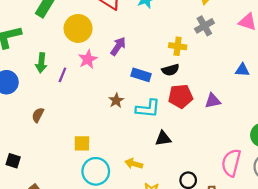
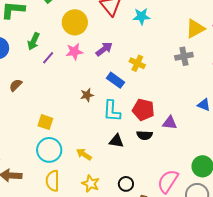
yellow cross: (178, 46) -> (137, 63), moved
black semicircle: (170, 70) -> (145, 135), moved
cyan L-shape: (148, 109) -> (112, 111), turned 70

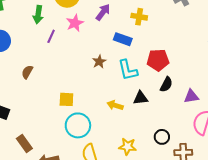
green arrow: (33, 41) -> (38, 15), moved
purple triangle: (170, 123) -> (191, 96), moved
black semicircle: (145, 135) -> (166, 84), turned -49
yellow arrow: (84, 154) -> (115, 105), moved

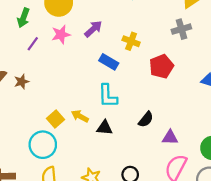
red pentagon: (158, 60) -> (161, 66), moved, turned -30
brown star: (99, 62) -> (22, 82), moved
black triangle: (141, 98) -> (105, 128), moved
yellow square: (66, 99) -> (55, 119), moved, turned 35
yellow arrow: (115, 105) -> (80, 116), moved

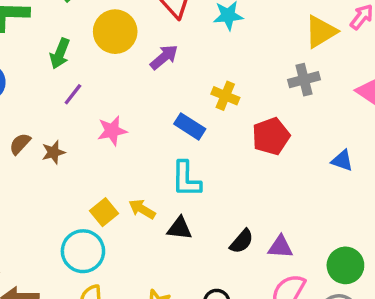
purple arrow: (93, 29) -> (164, 57), moved
pink star: (61, 35) -> (112, 131), moved
black semicircle: (146, 119) -> (242, 241), moved

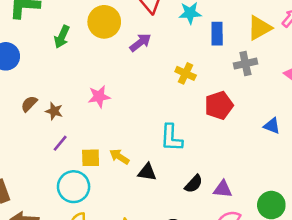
purple line: (73, 94) -> (60, 143), moved
blue rectangle: (190, 126) -> (217, 34), moved, turned 55
brown star: (53, 152) -> (54, 111), turned 30
cyan L-shape: (186, 179) -> (171, 138), moved
yellow square: (104, 212) -> (91, 158), turned 36

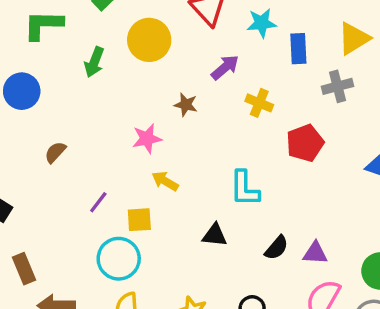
purple arrow: (140, 42) -> (225, 67), moved
brown star: (54, 111) -> (186, 105), moved
yellow arrow: (119, 157) -> (165, 181), moved

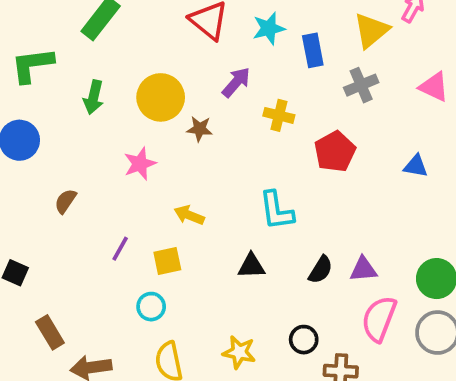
yellow circle: (149, 40) -> (161, 97), moved
pink star: (147, 139) -> (140, 164), moved
cyan circle: (119, 259) -> (151, 307), size x0.6

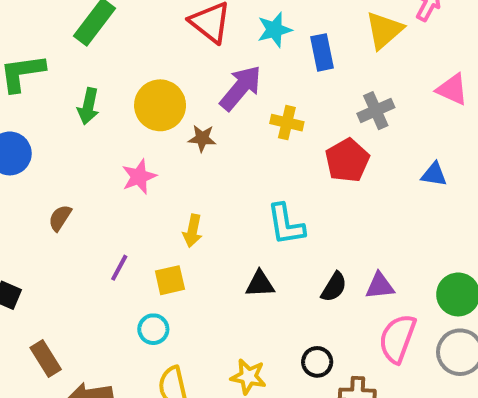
purple arrow: (236, 82) -> (241, 88), size x1.4
gray cross: (361, 85) -> (376, 111), moved
yellow arrow: (189, 215) -> (193, 231), turned -100

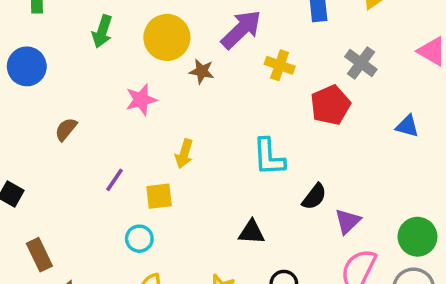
gray cross: (376, 111) -> (361, 63), turned -36
black triangle: (260, 284) -> (252, 232), moved
purple triangle: (380, 286) -> (348, 221), turned -44
black semicircle: (334, 287) -> (314, 197), moved

